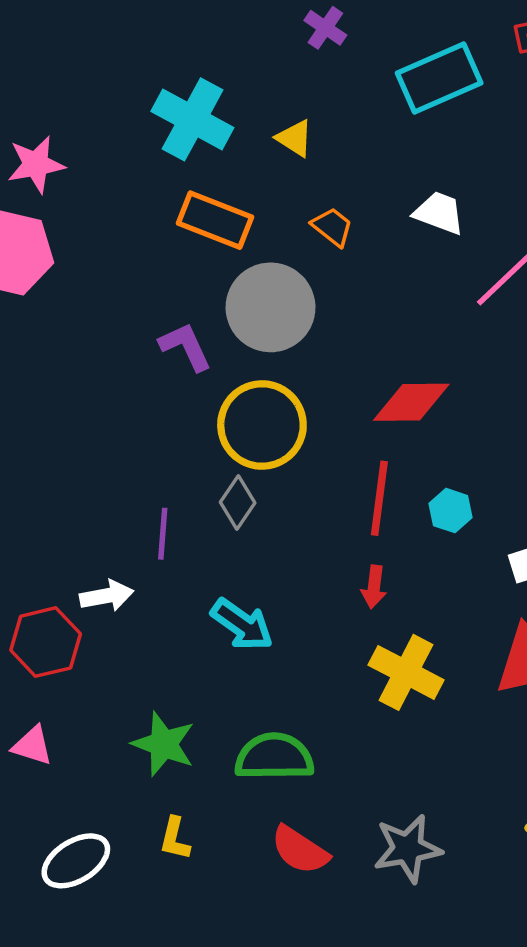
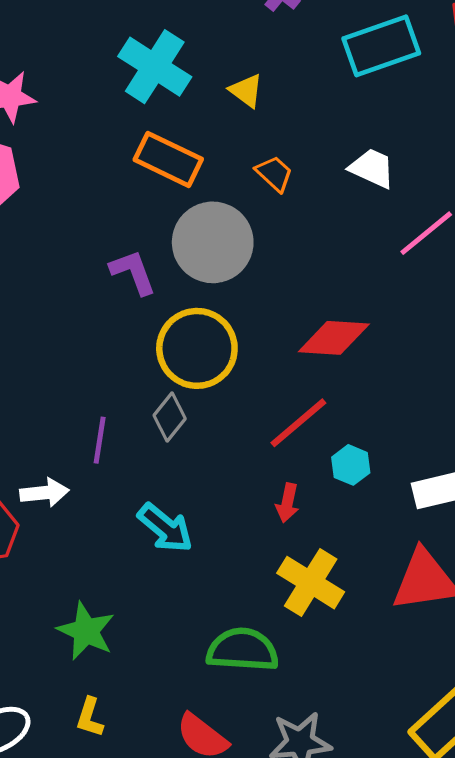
red line: (379, 498) -> (298, 423), turned 38
cyan hexagon: (451, 511) -> (351, 465), moved
green semicircle: (274, 757) -> (243, 650), moved

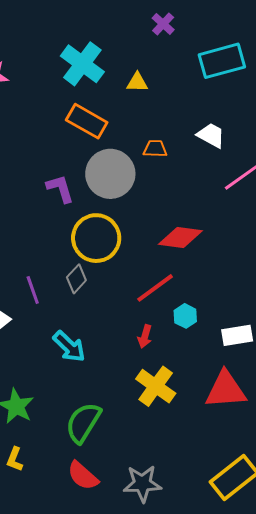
yellow triangle: (246, 91) -> (137, 82), turned -40
orange trapezoid: (274, 174) -> (155, 149), moved, turned -45
purple line: (100, 440) -> (33, 290), turned -32
green semicircle: (243, 650) -> (83, 423), moved, turned -66

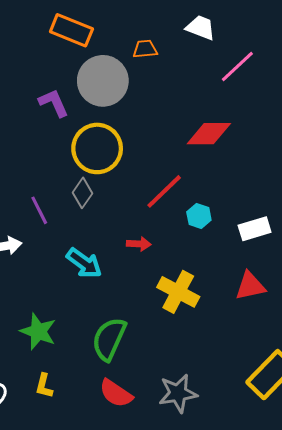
red diamond: (180, 237) -> (209, 134), moved
red arrow: (145, 336) -> (139, 244), moved, turned -95
red triangle: (226, 390) -> (250, 286), size x0.7

